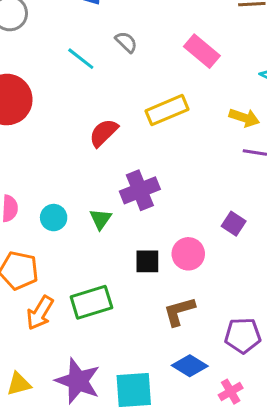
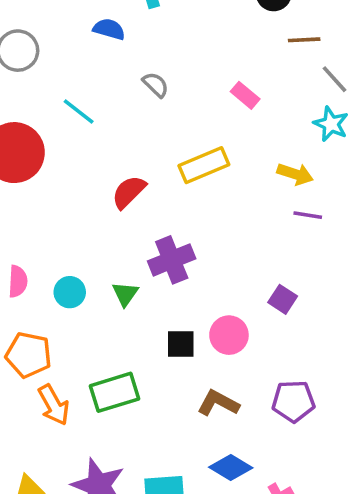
pink rectangle: (202, 51) -> (245, 95), size x0.7
cyan line: (81, 59) -> (79, 111), moved
brown L-shape: (179, 311) -> (218, 403), turned 44
orange arrow: (40, 313) -> (54, 405), turned -60
purple pentagon: (243, 336) -> (293, 401), moved

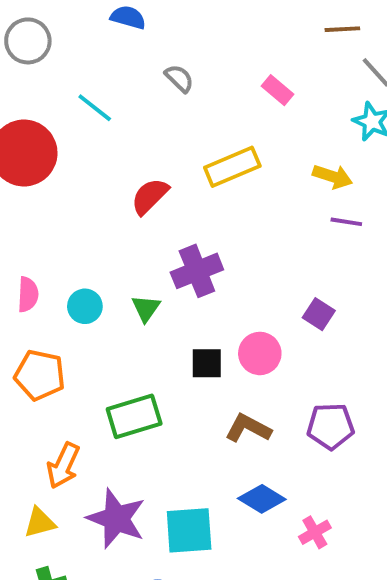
orange arrow: (54, 405) -> (63, 465), moved, turned 54

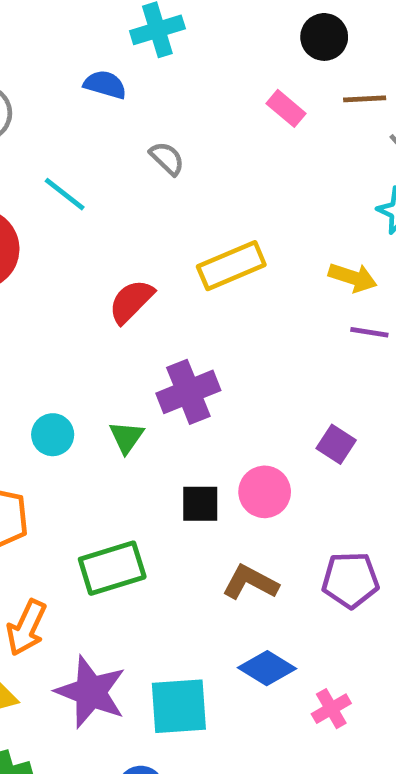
pink rectangle: (278, 90) -> (286, 108), moved

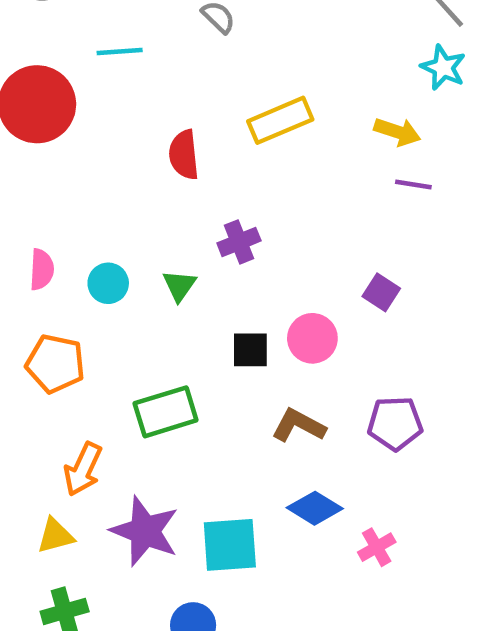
cyan line: (65, 194) -> (120, 51), turned -42
red semicircle: (131, 301) -> (184, 155), turned -51
purple cross: (188, 392) -> (239, 242), size x0.7

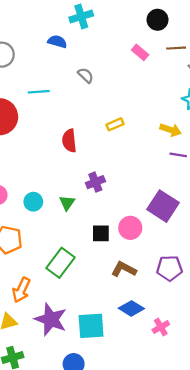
yellow rectangle: (280, 120) -> (115, 124), size x0.6
purple square: (381, 292) -> (163, 206), size x1.8
green rectangle: (166, 412) -> (61, 263), turned -36

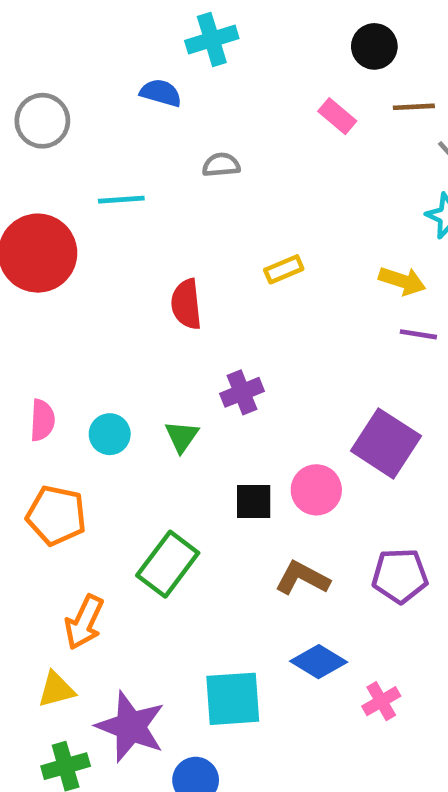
gray semicircle: (86, 75) -> (221, 165), turned -49
purple star: (51, 319) -> (131, 727), moved

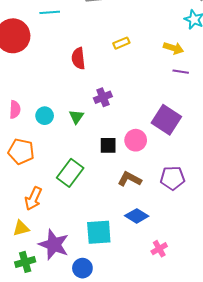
pink cross: (381, 701) -> (159, 249), moved

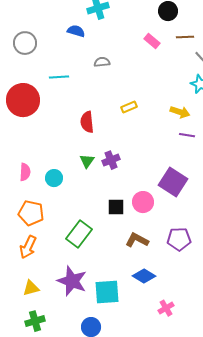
green triangle: (76, 117) -> (87, 161), moved
orange arrow: (33, 199) -> (28, 247), moved
purple star: (54, 245) -> (72, 281), moved

